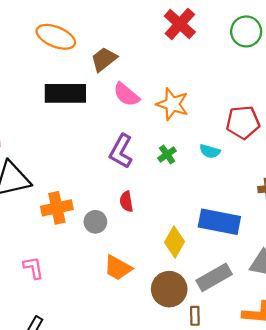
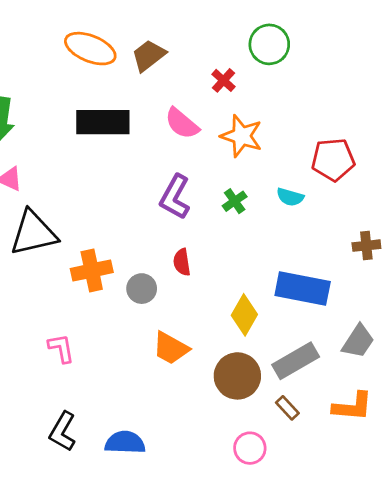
red cross: (180, 24) -> (224, 80), moved, size x0.6
green circle: (246, 31) -> (269, 44), moved
brown trapezoid: (104, 59) -> (149, 55), moved
brown rectangle: (195, 316) -> (287, 408), moved, turned -42

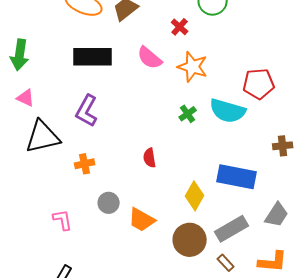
purple L-shape: (175, 197) -> (87, 111), moved
cyan semicircle: (290, 197) -> (228, 111), size x1.8
orange cross: (92, 271) -> (85, 164), size x0.7
gray circle: (142, 289) -> (109, 203), moved

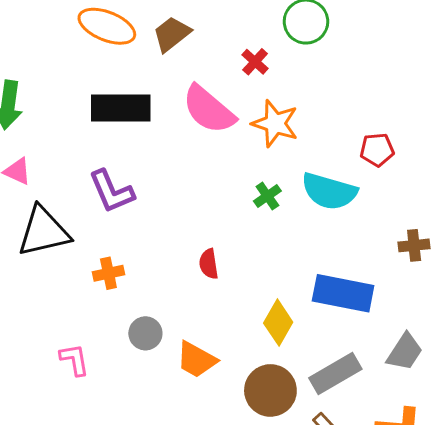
pink semicircle: (150, 58) -> (209, 110), size x1.4
red pentagon: (259, 84) -> (377, 150), size x0.7
purple L-shape: (87, 111) -> (111, 191), turned -52

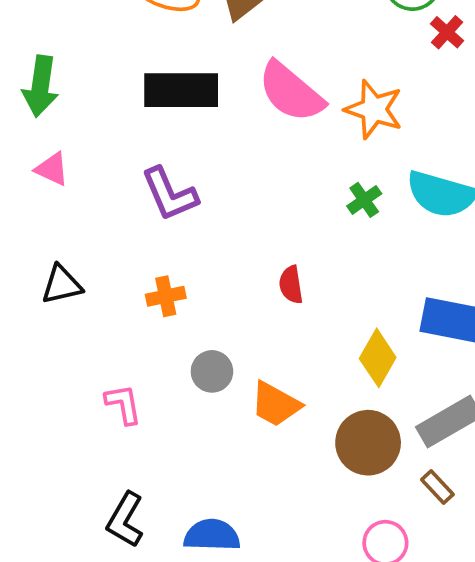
red cross: (255, 62) -> (447, 32), moved
black triangle: (44, 232) -> (62, 285), moved, size x0.6

